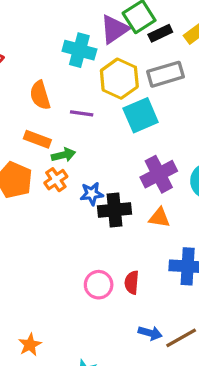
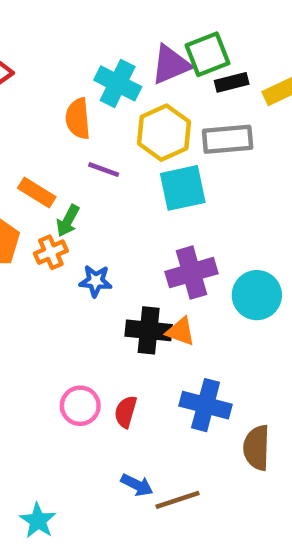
orange semicircle: (40, 95) -> (78, 119), moved
green arrow: (63, 155) -> (68, 221), turned 120
black cross: (115, 210) -> (149, 330), moved

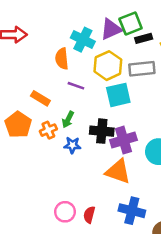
green arrow: (68, 221) -> (68, 120), moved
black cross: (149, 330) -> (102, 131), moved
orange triangle: (181, 331) -> (118, 171), size x1.6

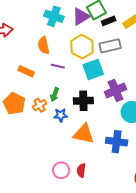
cyan cross: (83, 40) -> (54, 16), moved
orange rectangle: (40, 98) -> (26, 71), moved
purple cross: (123, 140) -> (115, 90), moved
orange triangle: (118, 171) -> (84, 134), moved
blue cross: (132, 211) -> (117, 142), moved

